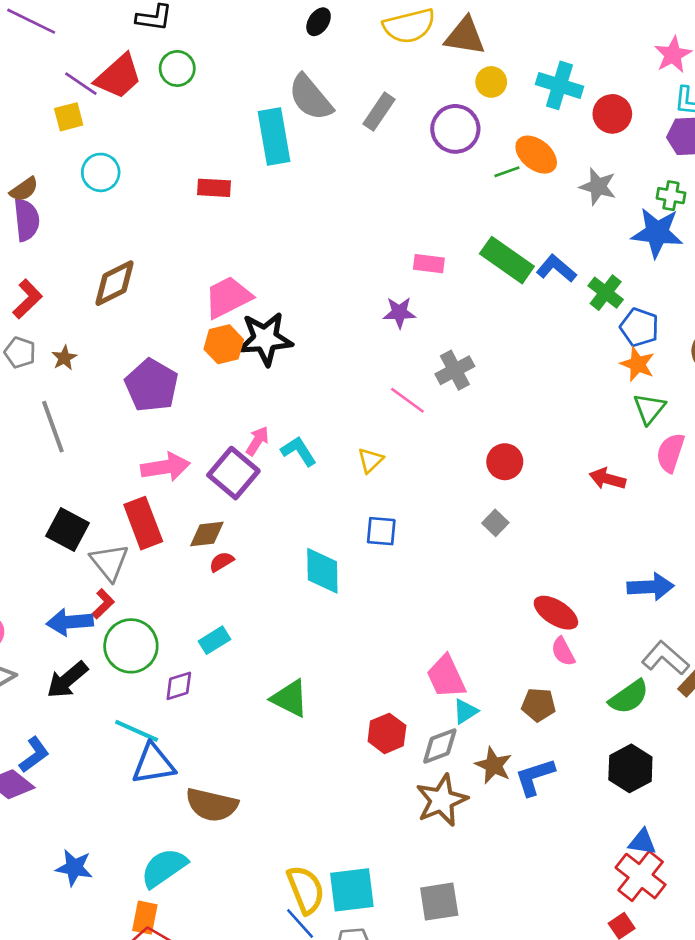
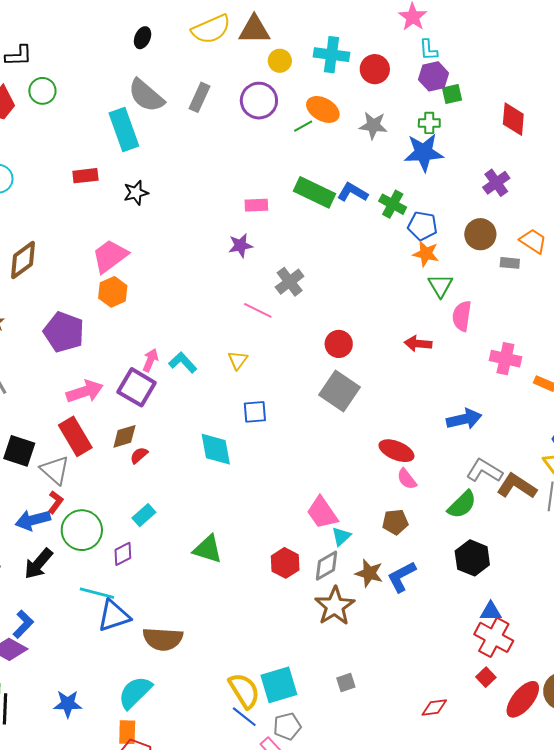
black star: (265, 339) -> (136, 193), moved, size x0.6
gray square: (495, 523) -> (339, 391), size x2.0
gray square: (439, 902) -> (346, 682), size x0.6

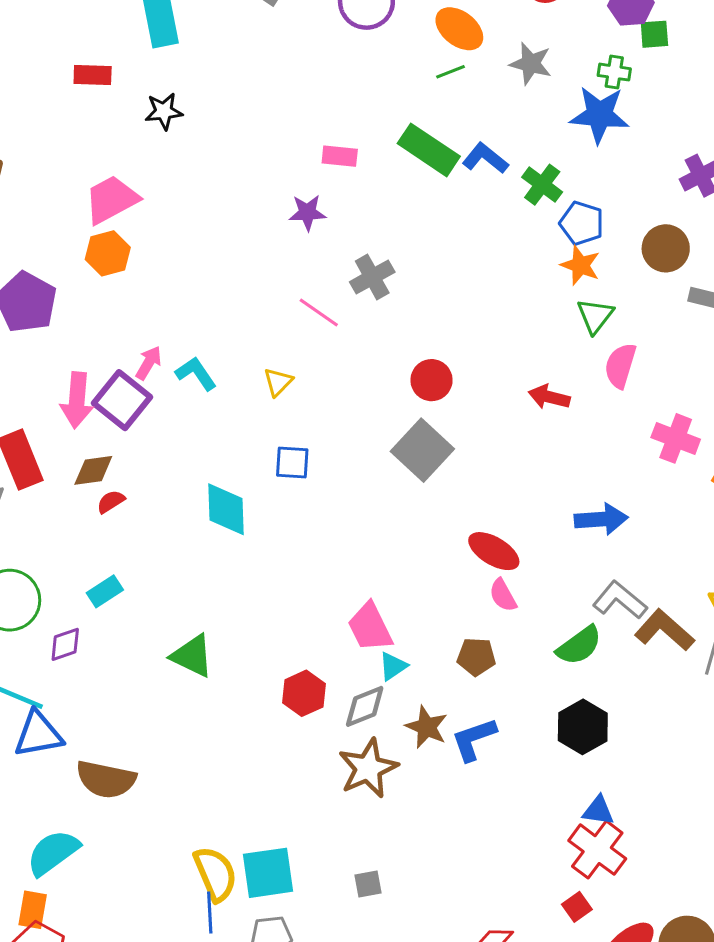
green line: (303, 126) -> (450, 72), moved
pink arrow: (85, 391) -> (77, 400), moved, turned 105
blue line: (244, 717) -> (210, 913), turned 40

